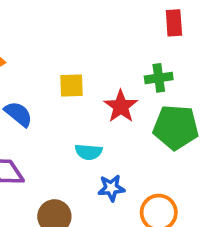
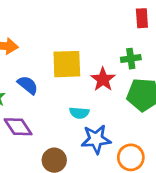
yellow square: (71, 86) -> (67, 64), size x1.6
blue star: (111, 188) -> (96, 139), size x1.5

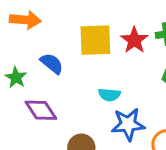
red star: (103, 79) -> (134, 40), moved

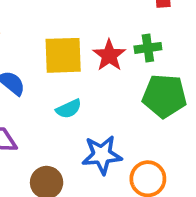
cyan semicircle: (109, 95) -> (69, 109), moved, turned -30

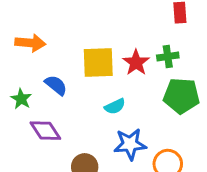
cyan semicircle: (69, 109) -> (115, 106), moved

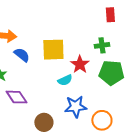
red star: (136, 63) -> (80, 64), moved
blue semicircle: (56, 85) -> (22, 55), moved

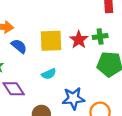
red star: (80, 64) -> (79, 40), moved
cyan semicircle: (65, 80) -> (49, 74), moved

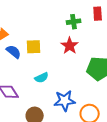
green cross: (100, 36) -> (74, 22), moved
yellow square: (51, 41) -> (34, 47), moved, size x0.7

